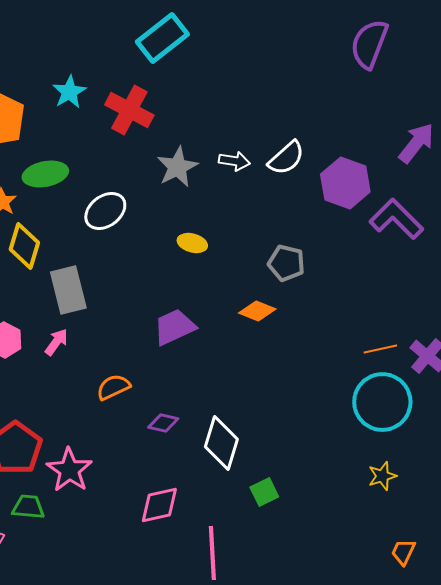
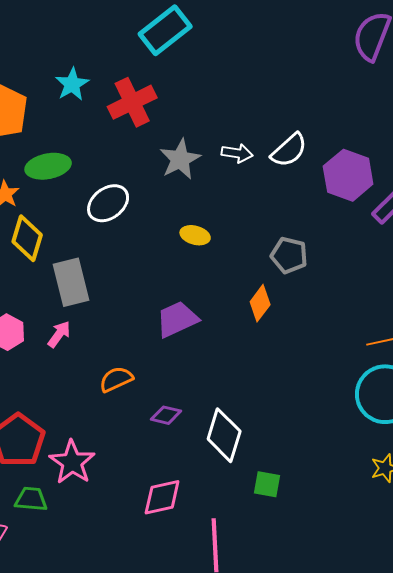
red cross: (129, 110) -> (132, 102), turned 36
orange diamond: (257, 311) -> (260, 303), turned -75
green square: (264, 492) -> (267, 484), turned 36

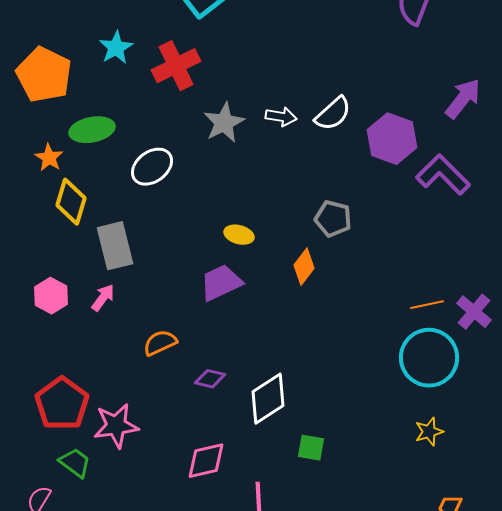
yellow ellipse: (195, 235) -> (239, 235), moved
white diamond: (224, 435) -> (268, 399), turned 40
pink star: (72, 462) -> (116, 426), turned 30
green trapezoid: (31, 499) -> (75, 463), turned 32

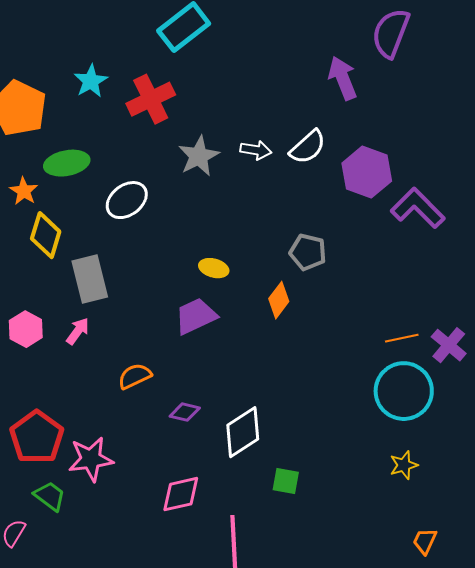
purple arrow: (463, 99) -> (343, 78), moved, turned -60

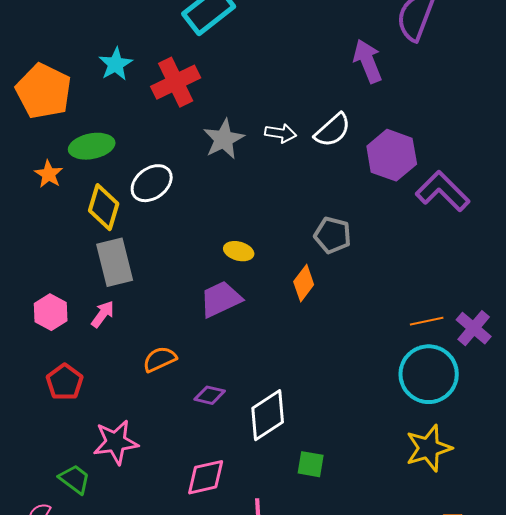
yellow diamond: (46, 235) -> (104, 207), moved
red pentagon: (37, 437) -> (65, 382), moved, size x0.7
yellow star: (404, 465) -> (429, 448), size x1.6

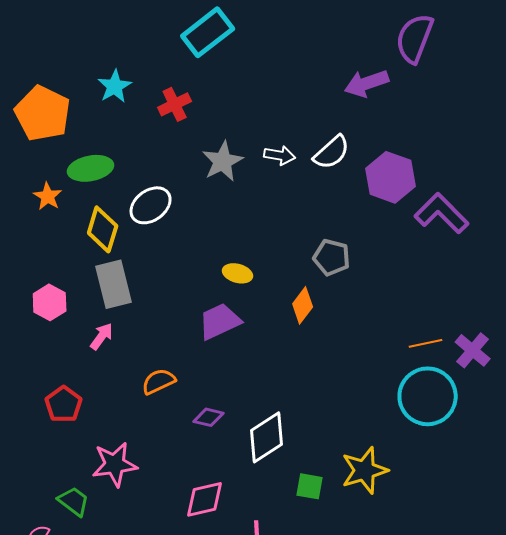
purple arrow: (368, 61) -> (367, 83), turned -87
red cross: (176, 82) -> (175, 104), size x0.7
pink hexagon: (51, 312) -> (50, 302), moved
yellow star: (429, 448) -> (365, 470), moved

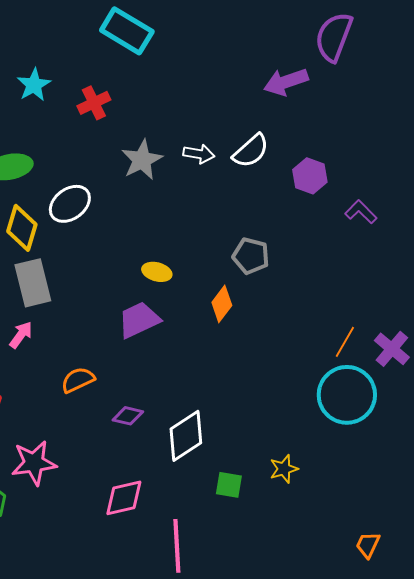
cyan rectangle: (208, 32) -> (127, 31), turned 69
purple hexagon: (391, 177) -> (310, 176), size x0.7
purple L-shape: (442, 213) -> (361, 212), size x0.6
orange line: (426, 343) -> (345, 342), turned -48
yellow star: (365, 470) -> (284, 469), size x0.6

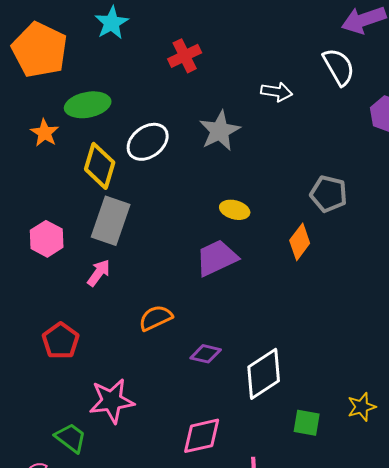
red cross: (94, 103) -> (185, 56), moved
white semicircle: (251, 151) -> (339, 67), moved, turned -78
gray star: (142, 160) -> (220, 131), moved
gray rectangle: (33, 283) -> (111, 221), turned 33

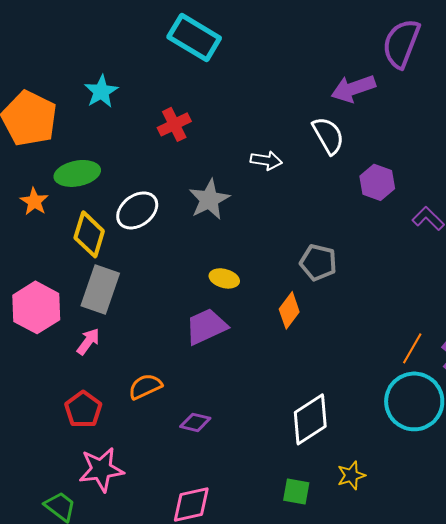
pink hexagon: (47, 239) -> (36, 307), size x1.4
red pentagon: (61, 341) -> (83, 409), moved
white diamond: (264, 374) -> (310, 419), moved

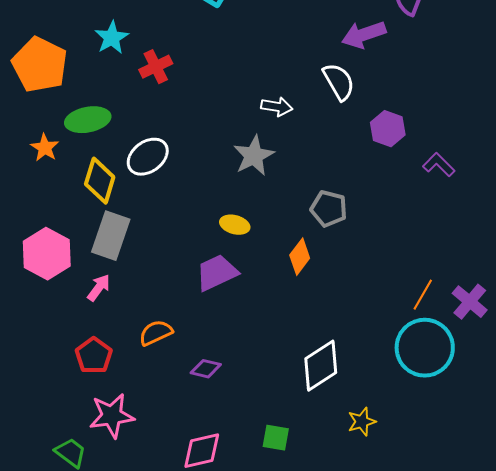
red cross: (174, 124) -> (156, 67), moved
gray star: (209, 199) -> (254, 156), moved
green square: (296, 491) -> (276, 438), moved

